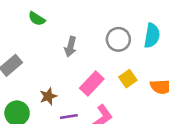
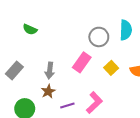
gray arrow: (70, 47) -> (50, 71), moved
pink rectangle: (92, 83) -> (82, 62), moved

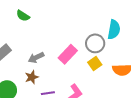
gray circle: (99, 37) -> (95, 43), moved
gray arrow: (50, 71) -> (36, 58), turned 49

